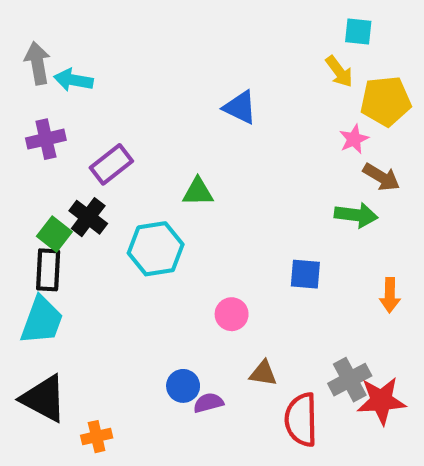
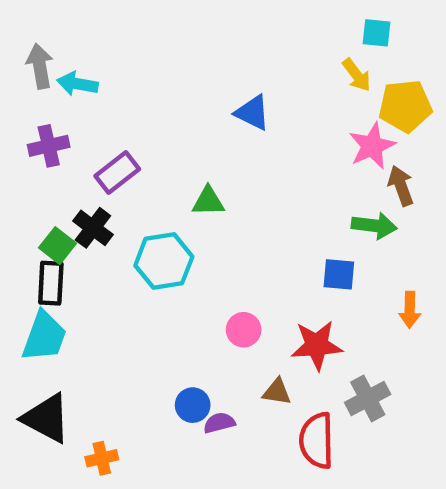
pink star: (354, 139) -> (372, 146), size x1.5
brown arrow: (381, 177) -> (401, 186), turned -141
blue square: (305, 274) -> (339, 274), moved
red star: (381, 401) -> (317, 345), moved

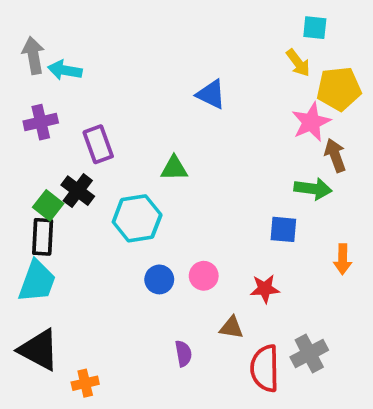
purple rectangle: (117, 172) -> (98, 144), turned -72
red star: (317, 345) -> (265, 289), size x0.7
gray cross: (368, 398) -> (309, 354), moved
blue circle: (193, 405) -> (159, 279), moved
purple semicircle: (219, 423) -> (183, 354), turned 95

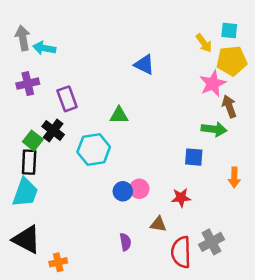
cyan square: (315, 28) -> (229, 30), moved
blue circle: (159, 279) -> (123, 191), moved

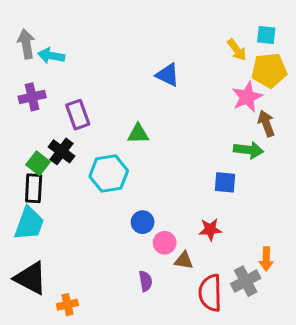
orange arrow: (234, 177) -> (266, 259), moved
pink circle: (139, 189) -> (165, 243), moved

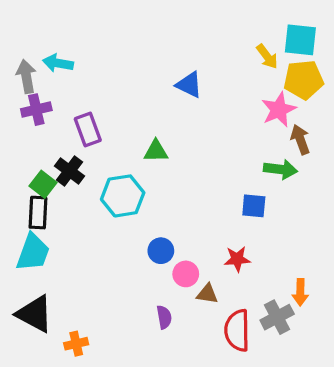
cyan square: (266, 35) -> (300, 40), size x1.5
gray arrow: (26, 44) -> (26, 76), moved

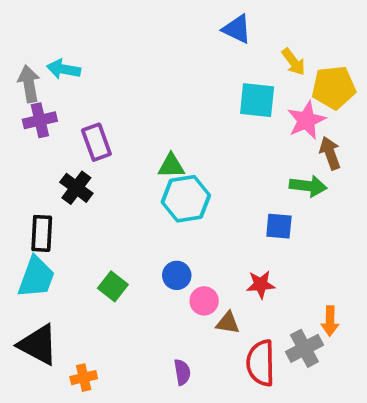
cyan square: (300, 40) -> (257, 100), moved
blue triangle: (189, 85) -> (237, 29), moved
green square: (43, 184) -> (113, 286), moved
cyan hexagon: (123, 196) -> (186, 199), moved
purple semicircle: (164, 317) -> (182, 372), moved

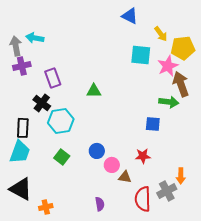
brown arrow: (330, 153) -> (181, 84), size x1.4
cyan hexagon: (186, 199) -> (61, 121), moved

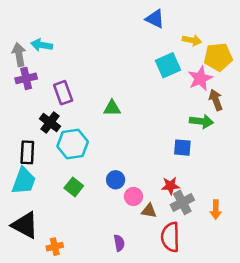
yellow arrow: (161, 34) -> (192, 40), turned -42
cyan square: (141, 55) -> (168, 65), turned -30
brown arrow: (181, 84) -> (216, 100), size x0.7
gray cross: (167, 191) -> (182, 202), moved

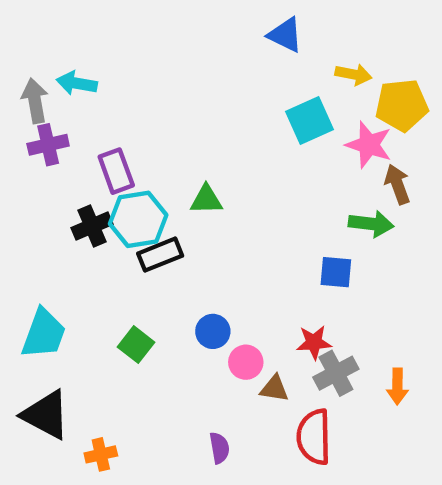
pink star: (200, 78) -> (369, 145), turned -30
black cross: (50, 123) -> (92, 226), turned 30
cyan hexagon: (73, 144) -> (138, 219), moved
black rectangle: (27, 152) -> (160, 255), moved, turned 65

